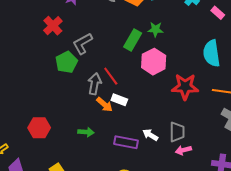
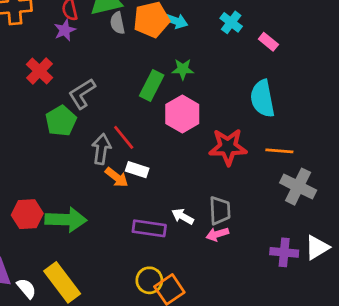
green arrow: (86, 132) -> (66, 220), moved, size x1.8
pink arrow: (183, 150) -> (217, 234), moved

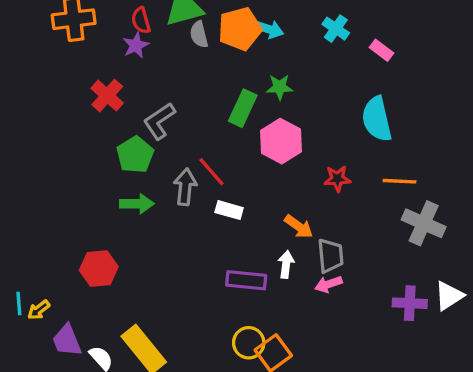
red star: (228, 147) -> (337, 179), size x0.6
orange arrow: (117, 177) -> (299, 227), moved
white arrow: (183, 216) -> (286, 264), turned 70
green arrow: (66, 220) -> (137, 204), moved, size x0.7

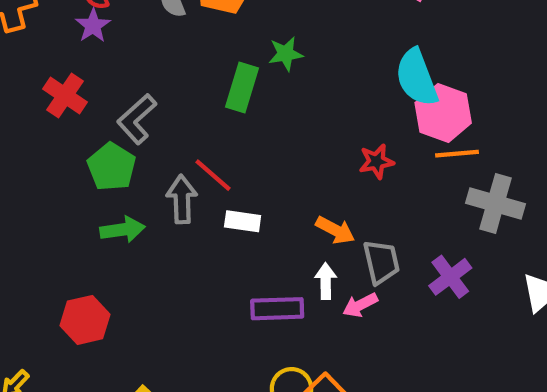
pink hexagon: (281, 141) -> (443, 113), moved
pink arrow: (328, 284) -> (360, 305), moved
purple cross: (410, 303) -> (450, 277), moved, turned -32

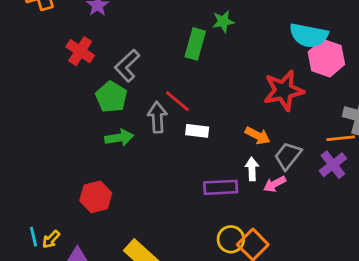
cyan semicircle: (417, 78) -> (309, 35), turned -57
orange line: (457, 154) -> (341, 138), moved
red star: (376, 161) -> (284, 90), size x1.8
gray trapezoid: (381, 262) -> (288, 156), turned -128

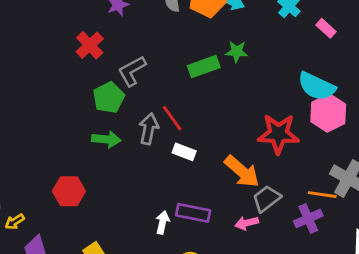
green rectangle: (195, 44) -> (204, 67), turned 40
orange arrow: (258, 136) -> (242, 171), size x1.5
white arrow: (252, 169) -> (163, 222), moved

